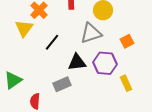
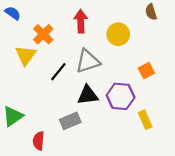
gray triangle: (91, 33) -> (88, 61), moved

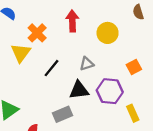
gray triangle: (88, 61) -> (87, 64), moved, size x0.6

